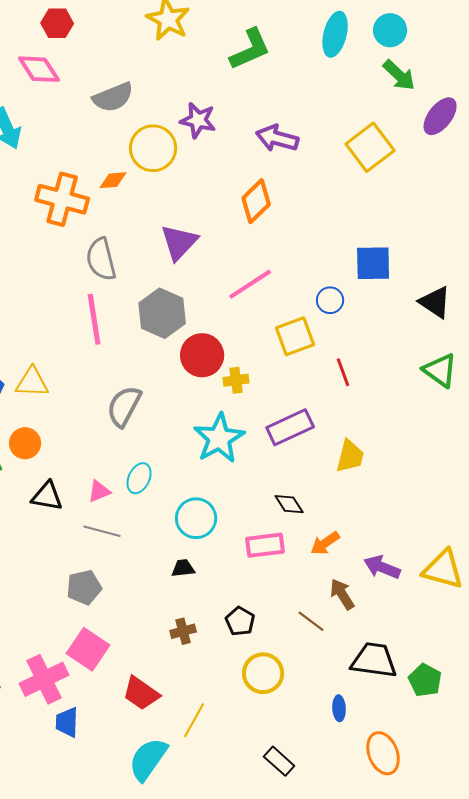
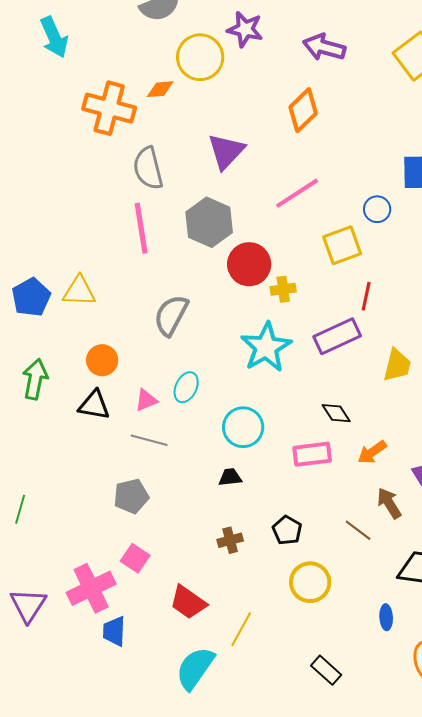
red line: (343, 372) -> (366, 296), moved, turned 32
orange circle: (25, 443) -> (102, 360), moved
pink square: (88, 649) -> (135, 558), size x0.7

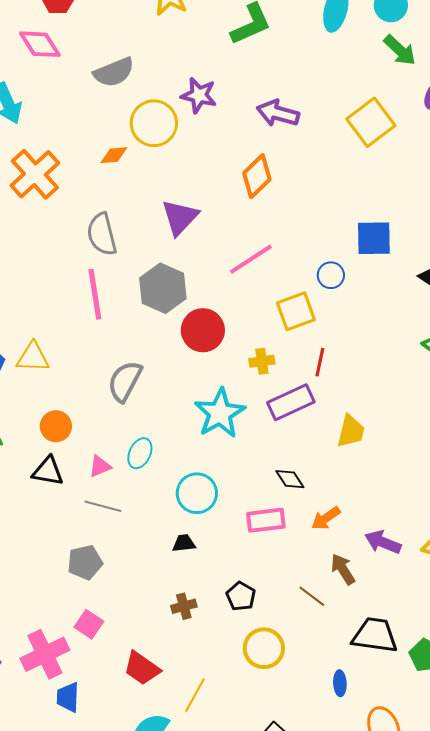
orange cross: (109, 108) -> (35, 174), moved, turned 33
yellow cross: (283, 289) -> (262, 361), moved

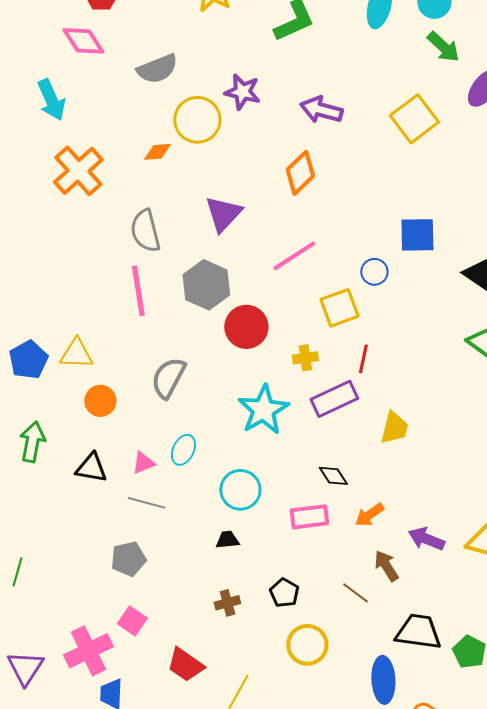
orange circle: (56, 426) -> (100, 401), moved
blue ellipse: (340, 683) -> (383, 680), size x1.8

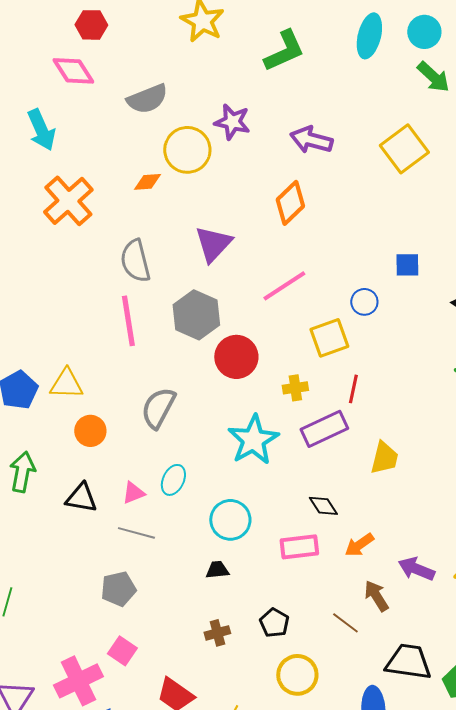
blue square: (417, 235) -> (407, 265), size x0.7

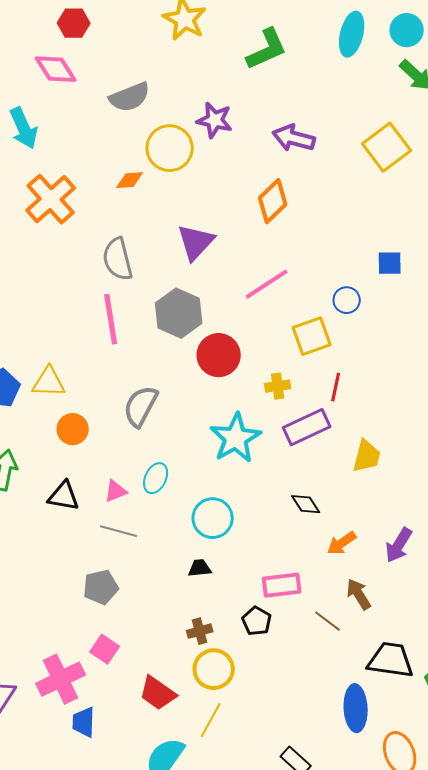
pink rectangle: (299, 547) -> (282, 585), moved
purple arrow: (416, 569) -> (399, 545), moved, turned -81
yellow circle: (297, 675) -> (214, 669), moved

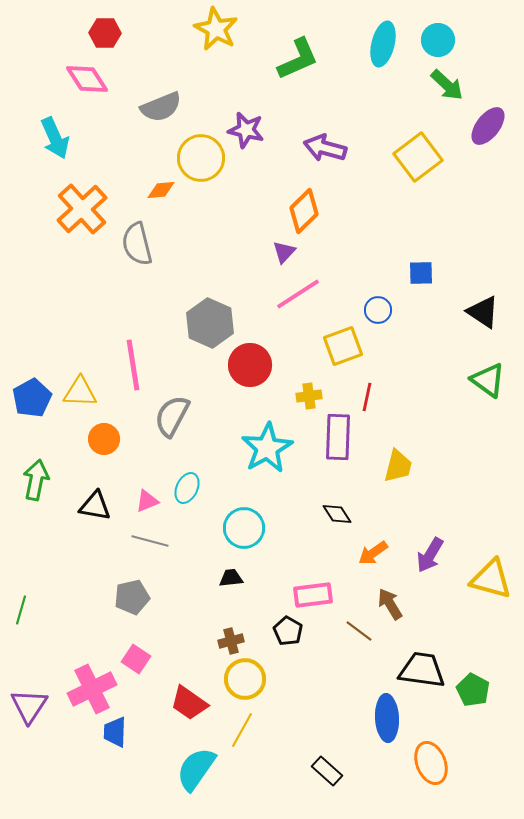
purple triangle: (196, 242) -> (284, 252), moved, size x0.6
gray semicircle: (118, 259) -> (137, 244), moved
pink line: (111, 319) -> (133, 365), moved
purple rectangle: (307, 427) -> (338, 437), turned -63

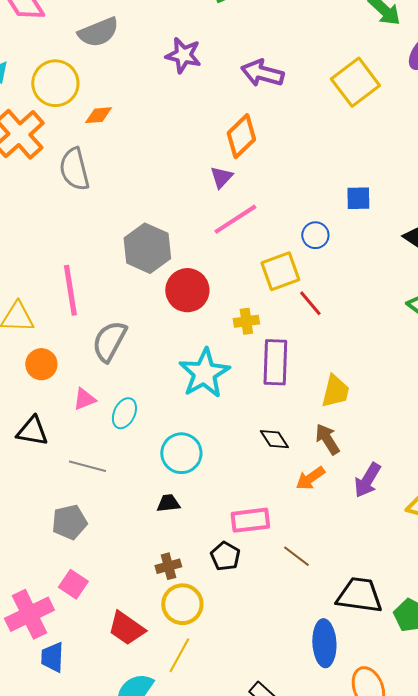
yellow circle: (201, 158) -> (55, 83), moved
red line: (367, 397) -> (310, 303), moved, turned -52
pink triangle: (147, 501) -> (84, 399), moved
brown arrow: (390, 604) -> (327, 439), moved

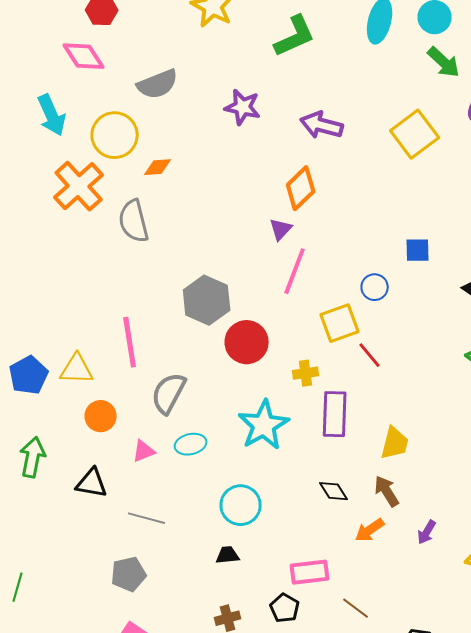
pink line: (235, 219) -> (295, 271), turned -36
cyan ellipse: (124, 413) -> (191, 444), moved, turned 52
purple arrow: (367, 480) -> (427, 532), size x0.7

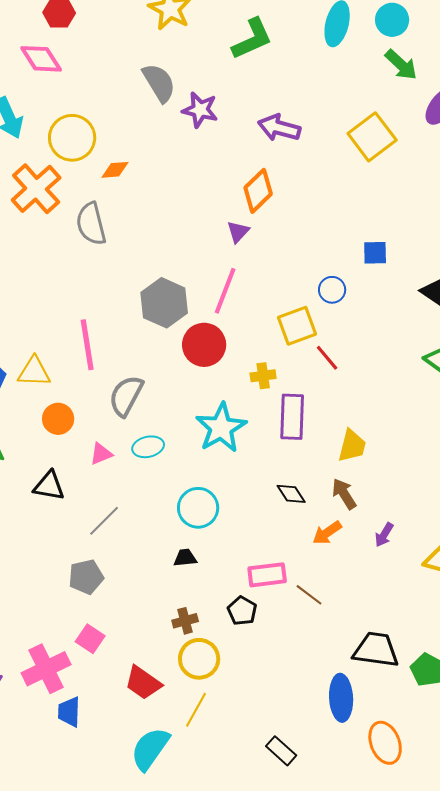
gray semicircle: (158, 84) -> (159, 83), moved, turned -99
pink line: (295, 271) -> (225, 291), moved
gray line: (147, 518) -> (104, 521), turned -60
brown line: (356, 608) -> (309, 595), moved

